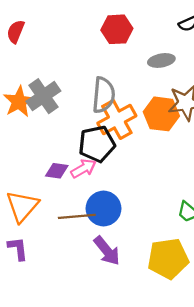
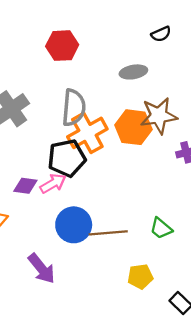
red hexagon: (117, 29) -> (62, 46), moved
brown line: (77, 216) -> (108, 233), moved
purple arrow: (107, 251) -> (41, 269), moved
yellow pentagon: (168, 259) -> (140, 277), size x0.6

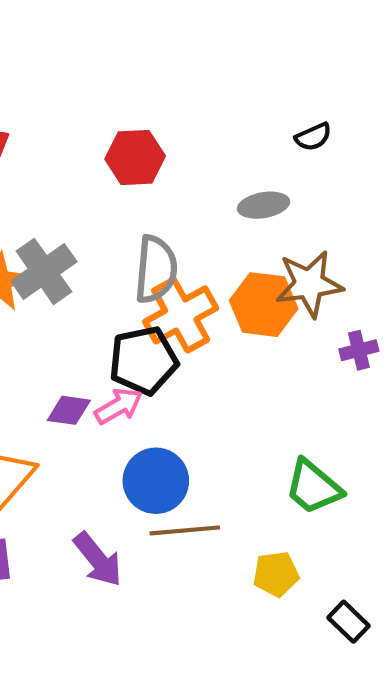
green trapezoid: (161, 228) -> (313, 487), size x1.4
brown line: (108, 233) -> (185, 530), moved

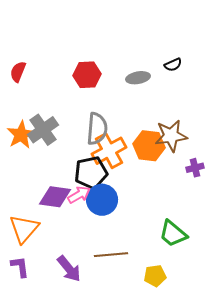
gray ellipse: (264, 205) -> (138, 78), moved
purple diamond: (69, 410) -> (55, 197), size x1.5
blue circle: (156, 481) -> (102, 200), moved

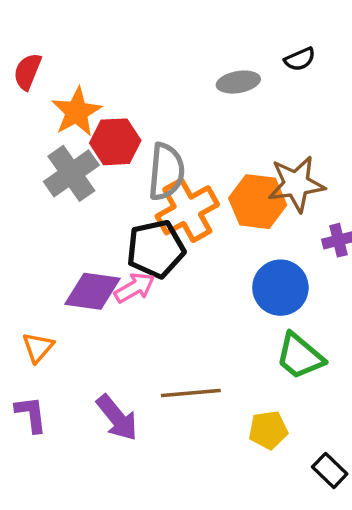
red hexagon: (87, 75) -> (115, 142), moved
orange star: (21, 135) -> (77, 112), moved
blue circle: (102, 200) -> (280, 288), moved
orange triangle: (24, 229) -> (38, 347), size x0.6

